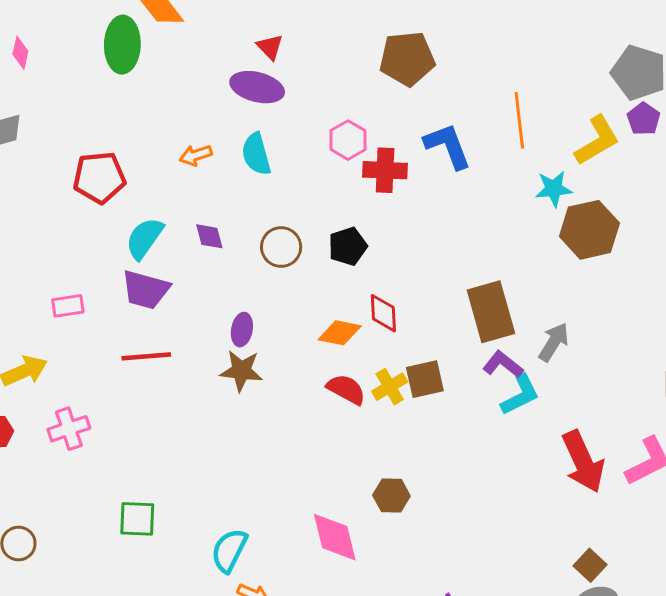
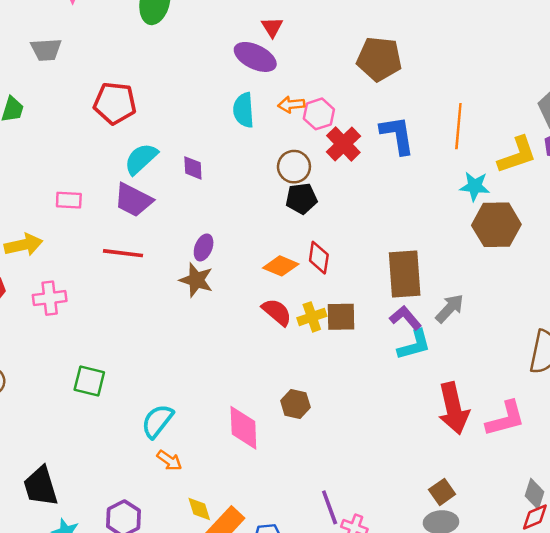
orange arrow: (196, 155) -> (291, 104), moved
red cross: (385, 170) -> (343, 144), turned 32
brown circle: (281, 247) -> (294, 167), moved

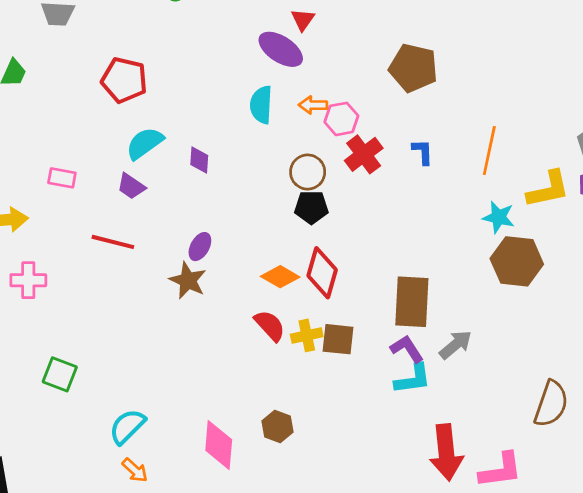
blue L-shape: (397, 135) -> (423, 152), size x0.6
purple trapezoid: (133, 200) -> (131, 186), size x0.7
red diamond: (319, 258) -> (322, 273), size x1.4

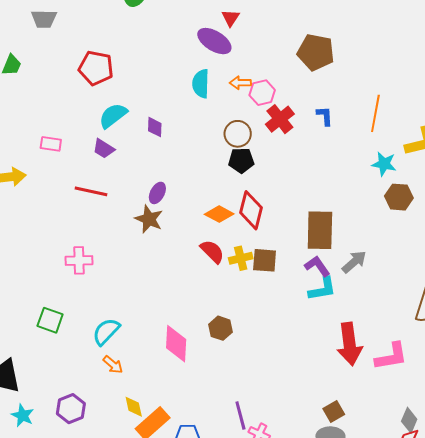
brown hexagon: (517, 261) -> (399, 197), size x0.7
pink cross: (28, 280) -> (79, 260), moved
green square: (60, 374) -> (50, 320), moved

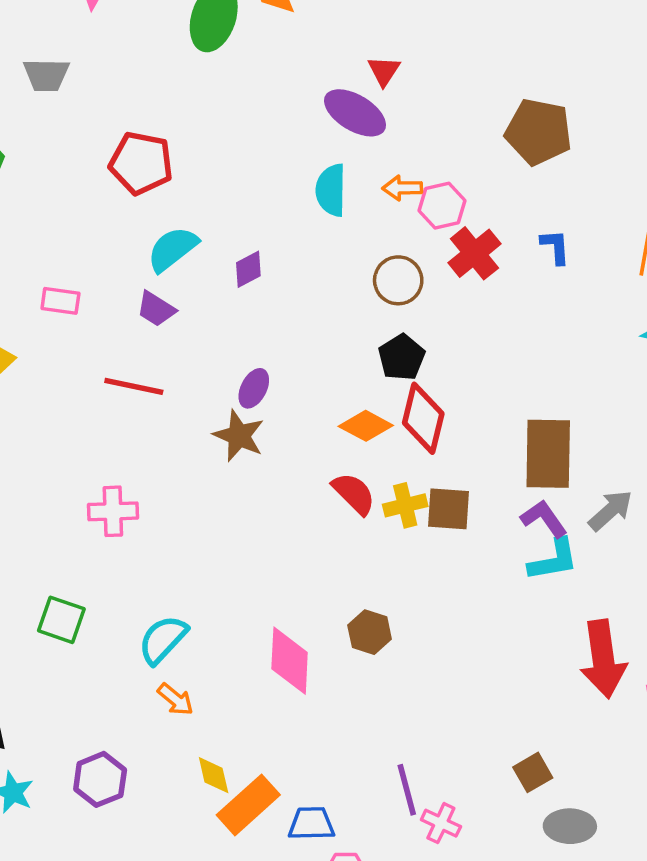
purple diamond: (155, 127) -> (248, 269), turned 60
black pentagon: (241, 160) -> (402, 357), moved, turned -30
brown square: (334, 411) -> (533, 772), moved

